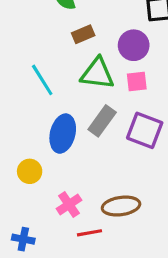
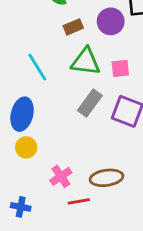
purple circle: (134, 45) -> (111, 21), moved
blue ellipse: (63, 134) -> (22, 114), moved

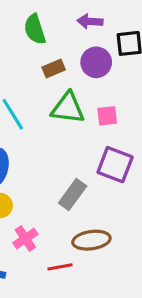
gray rectangle: (90, 103) -> (73, 194), moved
pink cross: (61, 176) -> (25, 239), moved

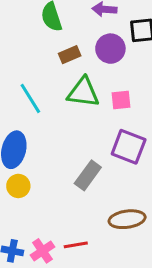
pink cross: (25, 239) -> (42, 251), moved
brown ellipse: (91, 240) -> (127, 219), moved

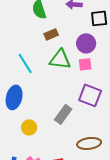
purple circle: (110, 49) -> (86, 43), moved
yellow circle: (18, 186) -> (29, 127), moved

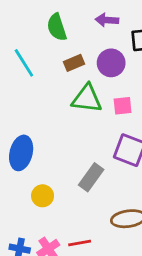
purple circle: (86, 43) -> (111, 63), moved
cyan line: (25, 63) -> (24, 63), moved

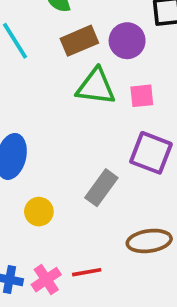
brown rectangle: (74, 63) -> (79, 41), size x1.4

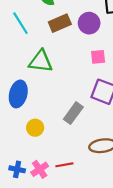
green triangle: (96, 87) -> (41, 61), moved

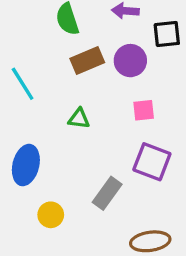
cyan line: (20, 23) -> (23, 84), moved
green triangle: (41, 61) -> (79, 119), moved, size x0.6

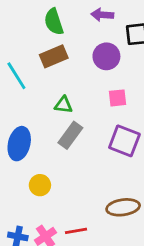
brown rectangle: (87, 61) -> (54, 56), moved
gray rectangle: (107, 193) -> (70, 135), moved

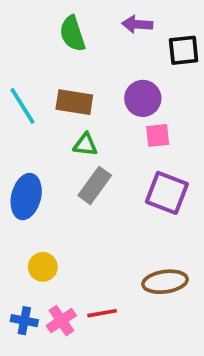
brown rectangle: (54, 56) -> (74, 102), moved, turned 32
purple circle: (106, 56) -> (143, 98), moved
yellow circle: (40, 185) -> (43, 267), moved

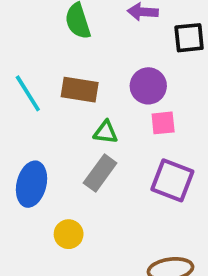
green triangle: (85, 145) -> (106, 132), moved
yellow circle: (43, 267) -> (69, 234), moved

